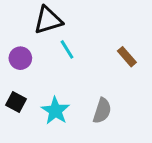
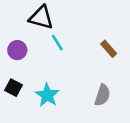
black triangle: (48, 20) -> (41, 18), turned 32
gray semicircle: (102, 111) -> (102, 95), moved

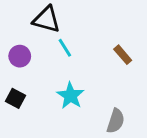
cyan star: (47, 95) -> (70, 96), moved
gray semicircle: (102, 95) -> (116, 121), moved

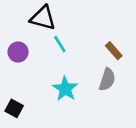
black square: (15, 98) -> (14, 108), moved
gray semicircle: (116, 121) -> (107, 80), moved

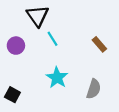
black triangle: (43, 18) -> (38, 16), turned 40
gray semicircle: (107, 80) -> (94, 89), moved

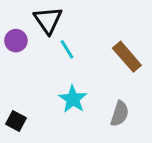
brown rectangle: (99, 44) -> (127, 57), size x1.5
purple circle: (16, 46) -> (16, 41), moved

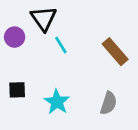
cyan star: (73, 99) -> (57, 102), moved
black square: (16, 121) -> (17, 90), moved, turned -30

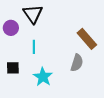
cyan line: (61, 45) -> (34, 47), moved, turned 32
gray semicircle: (109, 103) -> (77, 63), moved

